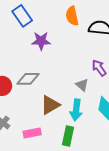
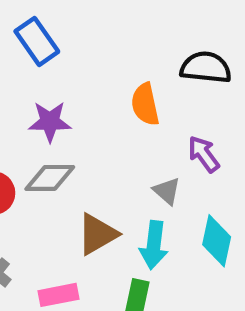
orange semicircle: (72, 16) -> (145, 104), moved
purple star: (41, 41) -> (50, 122), moved

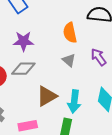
gray triangle: (167, 191) -> (69, 60), moved

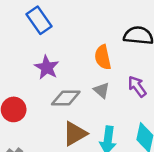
purple star: (23, 41) -> (47, 67), turned 30
gray diamond: (23, 69) -> (66, 98), moved

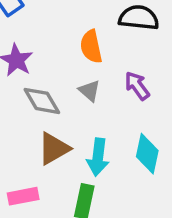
gray diamond: (66, 98) -> (42, 101), turned 60

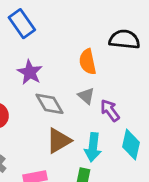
purple arrow: (137, 86) -> (110, 110), moved

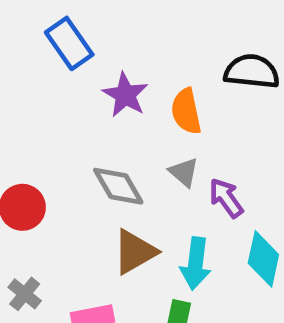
purple star: (30, 72) -> (125, 95), moved

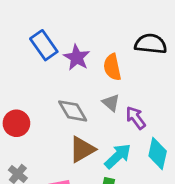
blue rectangle: (69, 43) -> (44, 45), moved
cyan arrow: (196, 263) -> (118, 156), turned -140

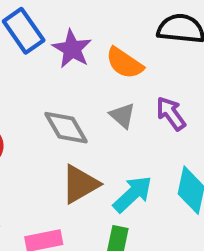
orange semicircle: (112, 67) -> (124, 63), turned -44
purple arrow: (136, 118) -> (171, 113), moved

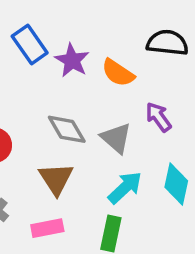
gray triangle: (122, 116) -> (116, 138), moved, size x1.4
brown triangle: (80, 184) -> (56, 179), moved, turned -33

